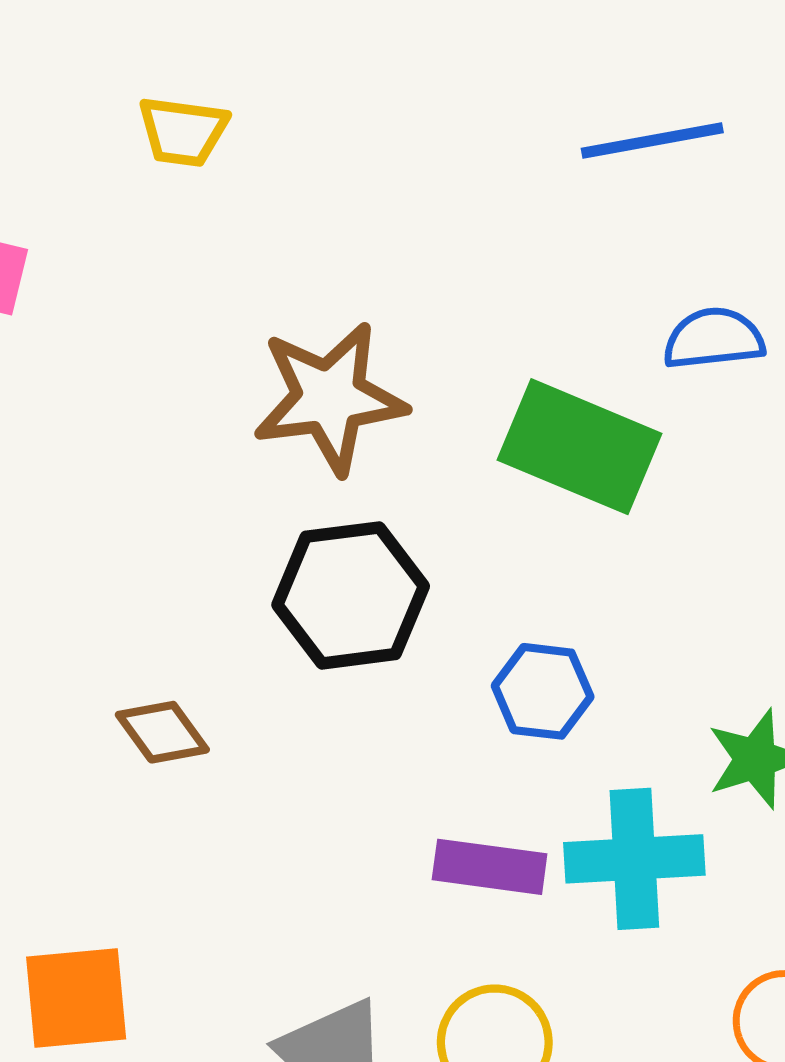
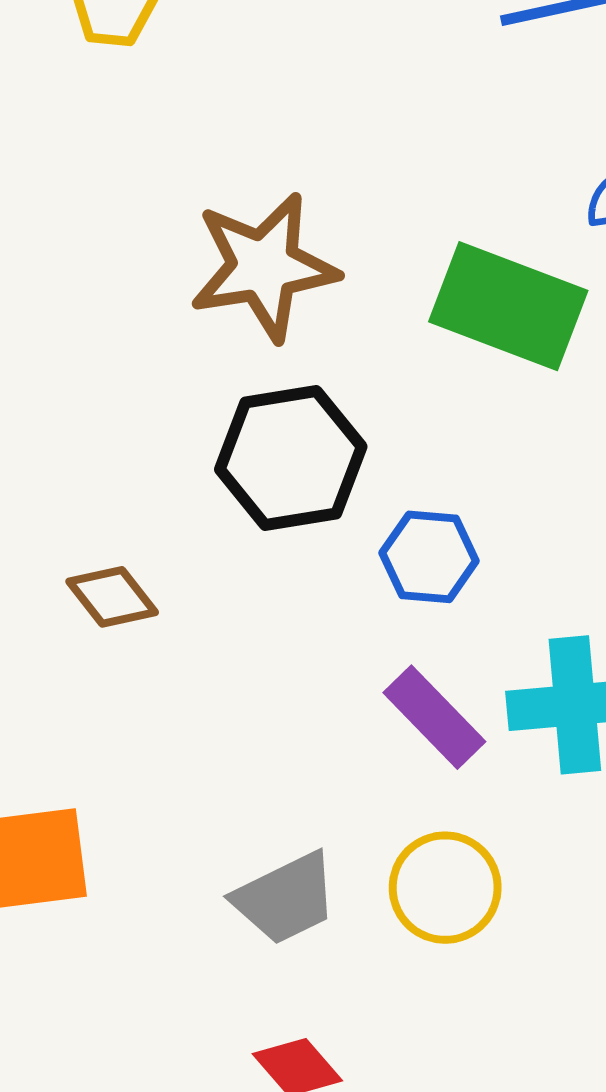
blue hexagon: (543, 691) -> (429, 557), moved
purple rectangle: (490, 867) -> (434, 717), turned 40

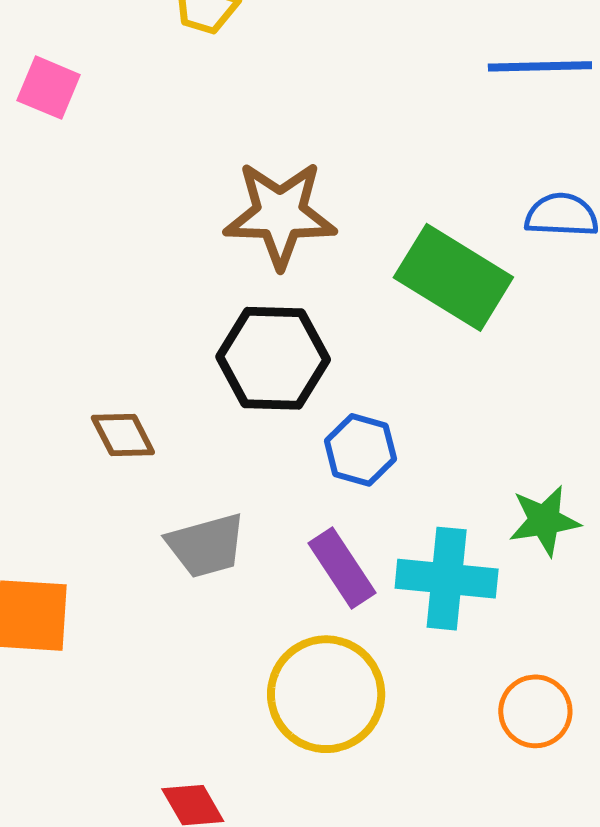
yellow circle: (445, 888) -> (326, 694), size x1.4
gray trapezoid: (285, 898) -> (206, 545), moved

